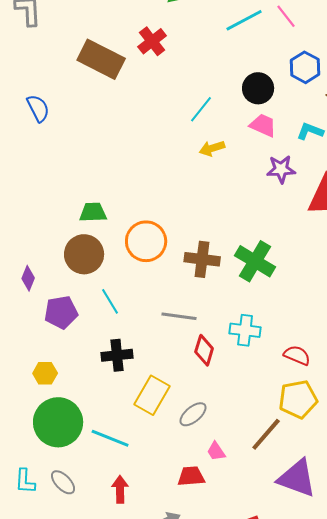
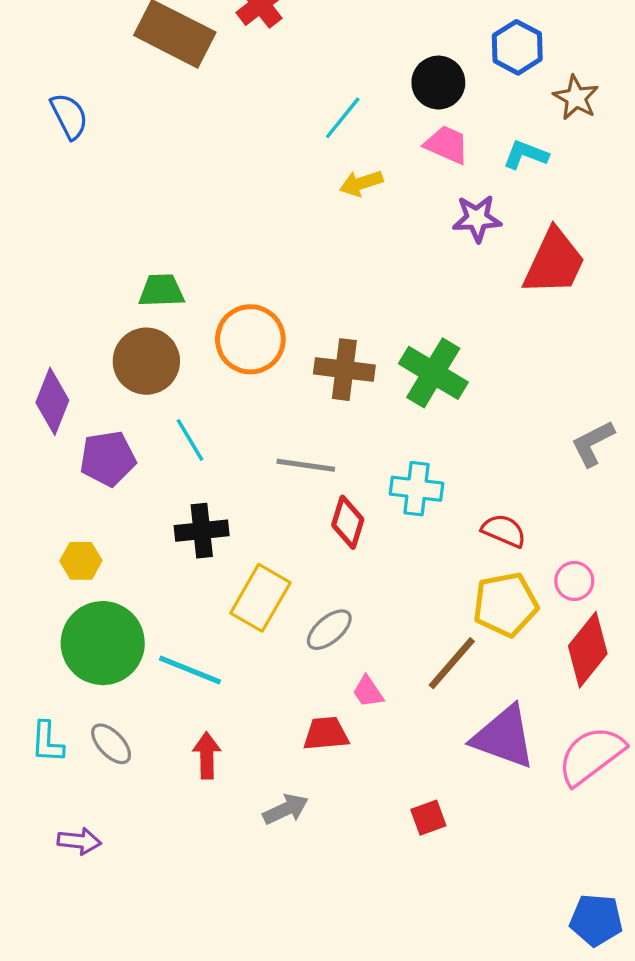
purple diamond: (28, 278) -> (52, 401), size x1.5

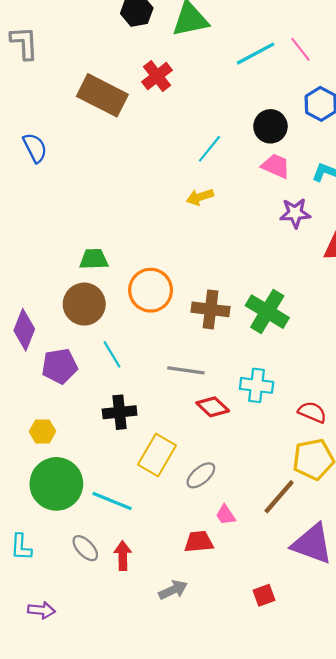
yellow arrow: (361, 183) -> (200, 197), moved
red diamond: (348, 522) -> (213, 407), turned -64
gray ellipse: (111, 744) -> (85, 548), moved

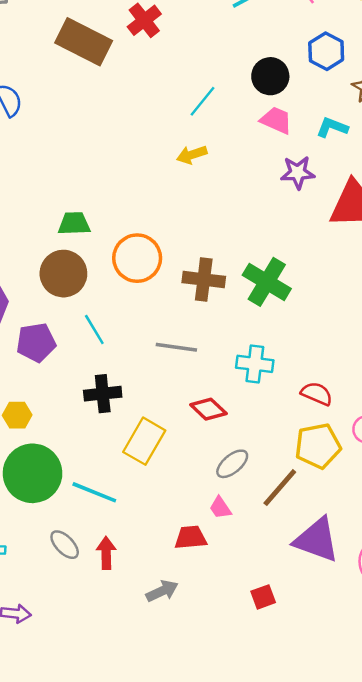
red diamond: (213, 407) -> (208, 409), moved
gray ellipse: (201, 475) -> (232, 464), moved

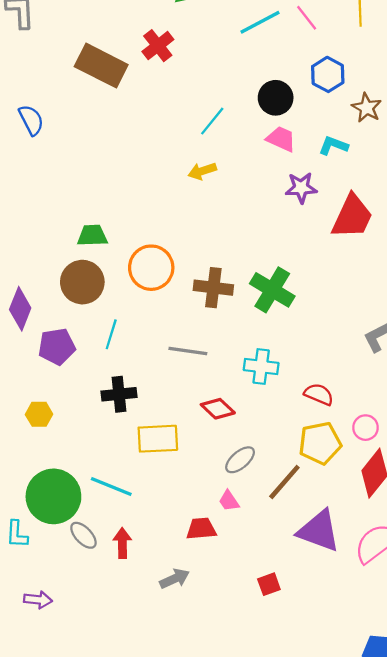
cyan line: (94, 329) -> (111, 334), turned 48
yellow rectangle: (144, 441) -> (158, 439), turned 57
green circle: (33, 473) -> (53, 496), moved

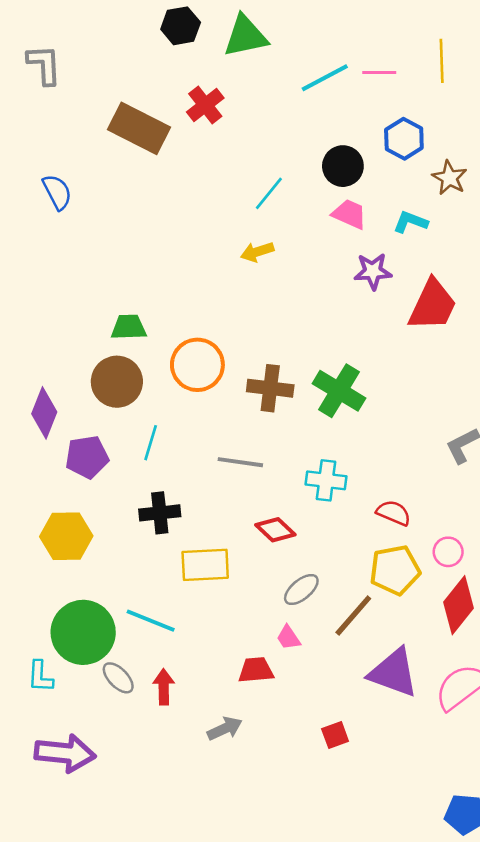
pink line: (307, 18) -> (379, 73), turned -52
yellow hexagon: (39, 414) -> (66, 536), size x1.6
purple arrow: (38, 600) -> (65, 753), size x1.8

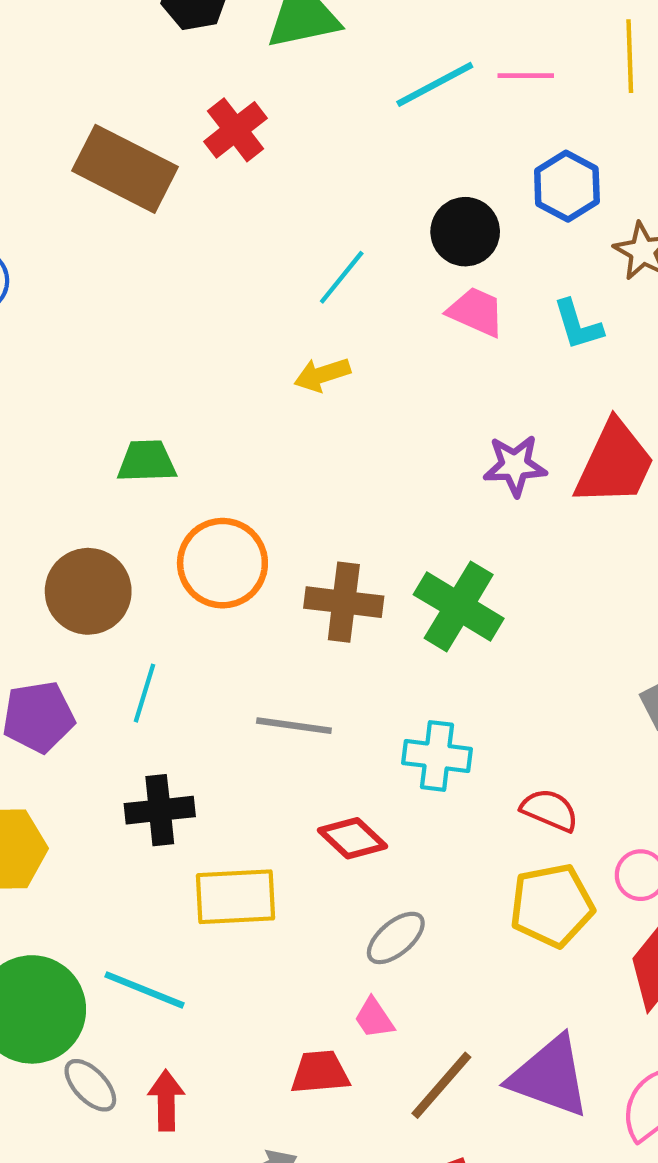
cyan L-shape: (410, 222) -> (578, 325), turned -128
purple star: (373, 271) -> (515, 466), moved
green trapezoid: (129, 327) -> (147, 461), moved
brown line: (353, 615) -> (441, 1085), moved

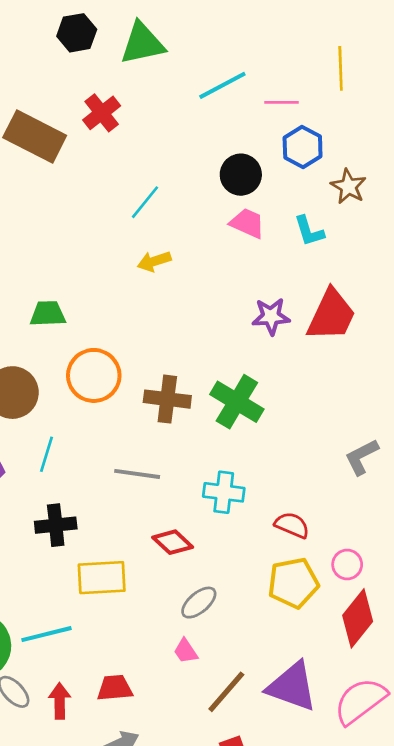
pink line: (526, 76) -> (282, 102), moved
cyan line: (342, 277) -> (145, 202), moved
cyan line: (145, 990) -> (47, 634), turned -36
red trapezoid: (320, 1072) -> (115, 688), moved

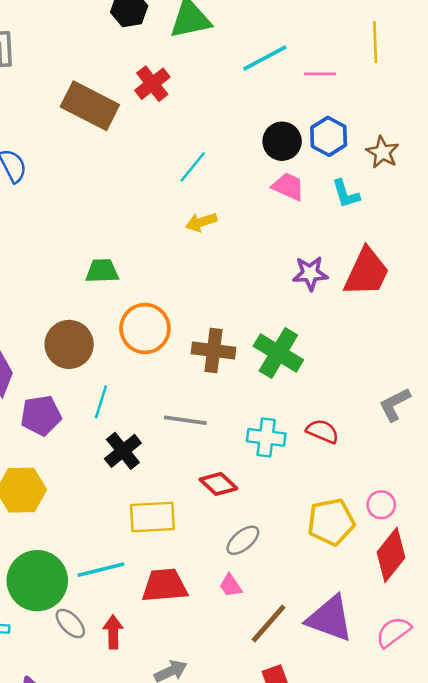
blue hexagon: (303, 147) -> (329, 136), moved
black cross: (56, 525) -> (123, 451), moved, turned -33
red semicircle: (292, 525) -> (322, 431), moved
red trapezoid: (115, 688) -> (165, 586), moved, size x1.4
pink semicircle: (360, 701) -> (393, 632), size x0.7

